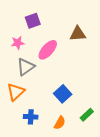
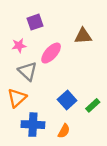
gray triangle: (26, 67) -> (28, 71), turned -42
green rectangle: (87, 115) -> (93, 105), moved
blue cross: (31, 117) -> (33, 125), size x1.5

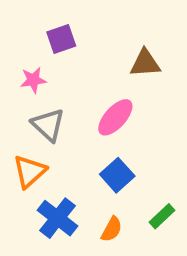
pink ellipse: (51, 53) -> (115, 117), moved
green rectangle: (93, 105) -> (162, 216), moved
blue cross: (33, 125) -> (58, 218), turned 35

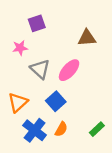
gray triangle: (48, 125) -> (40, 69), moved
blue square: (117, 175) -> (56, 101), moved
orange semicircle: (112, 229) -> (61, 129), moved

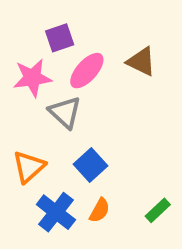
brown triangle: (87, 38) -> (141, 62), turned 30
pink star: (20, 48) -> (32, 78), size x1.5
pink ellipse: (69, 70) -> (87, 71), moved

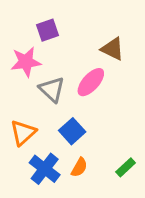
pink ellipse: (87, 71) -> (91, 82), moved

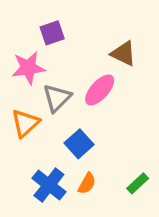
gray triangle: (52, 89) -> (57, 98), turned 32
orange triangle: (23, 133) -> (25, 123), moved

